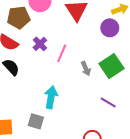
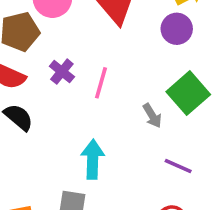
gray arrow: (86, 69) -> (152, 116), moved
purple line: (108, 102) -> (178, 166), moved

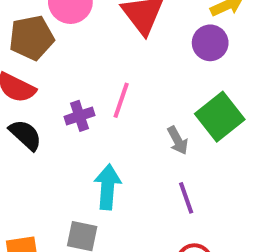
purple cross: (62, 72) -> (79, 116), moved, turned 30
purple line: (178, 166) -> (186, 198), moved, turned 44

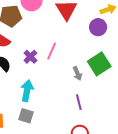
purple cross: (79, 116) -> (30, 57), turned -32
cyan arrow: (108, 187) -> (27, 91), moved

